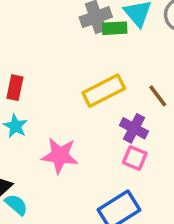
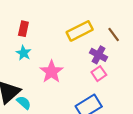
pink star: (60, 156) -> (51, 72), turned 30
pink square: (135, 158) -> (99, 74), turned 32

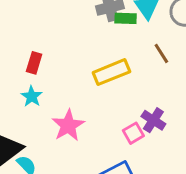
brown line: (114, 34) -> (161, 53), moved
purple cross: (99, 55) -> (153, 120), moved

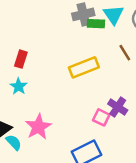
pink star: (68, 125) -> (38, 127), moved
pink square: (133, 133) -> (101, 117), turned -35

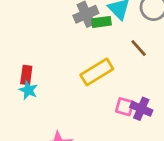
cyan star: (19, 86) -> (28, 90), moved
pink square: (101, 117) -> (125, 107), moved

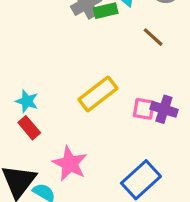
yellow rectangle: (97, 72) -> (98, 94), moved
red rectangle: (26, 75) -> (29, 128), moved, turned -42

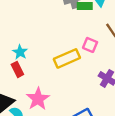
pink square: (144, 109) -> (90, 45), moved

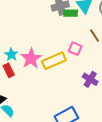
pink star: (38, 99) -> (31, 58), moved

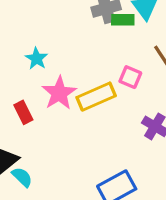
cyan star: (11, 55) -> (37, 59), moved

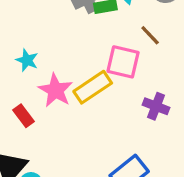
pink square: (130, 77) -> (123, 62), size x1.5

